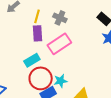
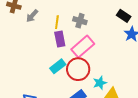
red circle: (41, 78) -> (78, 69), moved
cyan star: (60, 81) -> (100, 83), moved

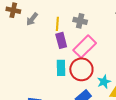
cyan rectangle: (58, 66) -> (61, 68), turned -49

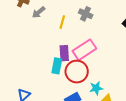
gray cross: (80, 21) -> (86, 14), moved
purple rectangle: (61, 40) -> (64, 53), moved

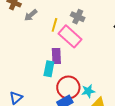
pink rectangle: (84, 50) -> (70, 36), moved, turned 75
red circle: (77, 72) -> (68, 87), moved

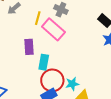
purple rectangle: (56, 56) -> (29, 47), moved
cyan rectangle: (49, 69) -> (44, 62), moved

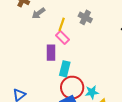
pink rectangle: (53, 29) -> (62, 37), moved, size x0.6

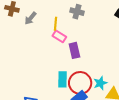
purple rectangle: (51, 53) -> (74, 50), moved
cyan rectangle: (65, 69) -> (62, 79), moved

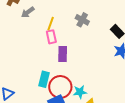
gray cross: (77, 12) -> (82, 20), moved
pink rectangle: (59, 36) -> (51, 37), turned 32

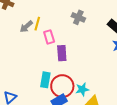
gray arrow: (28, 12) -> (26, 27), moved
yellow line: (51, 24) -> (37, 24), moved

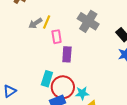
gray cross: (78, 17) -> (88, 21), size x1.5

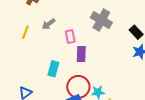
yellow line: (47, 22) -> (25, 32), moved
cyan rectangle: (47, 79) -> (53, 69), moved

